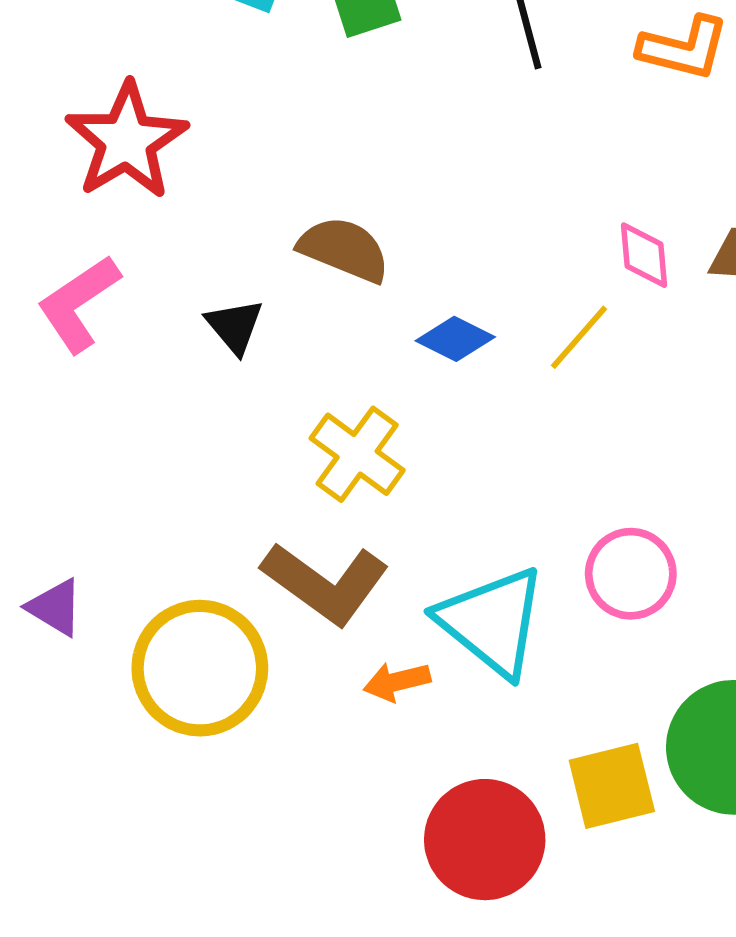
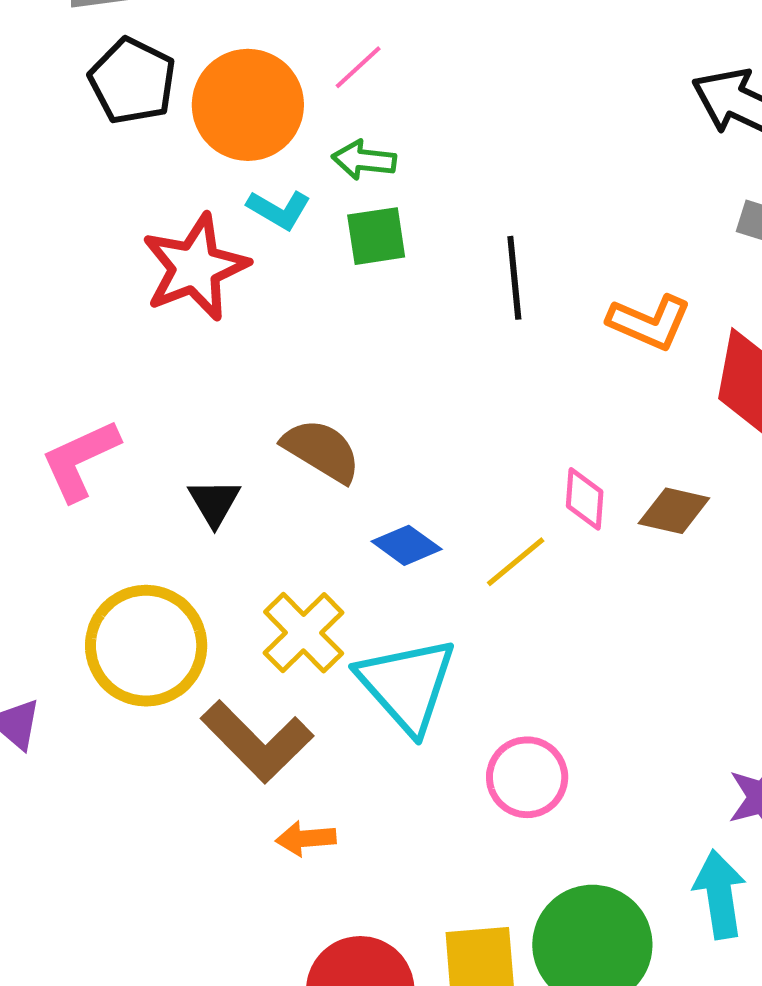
red star: (126, 141) -> (195, 267), moved
cyan triangle: (492, 622) -> (407, 685), moved
yellow circle: (200, 668) -> (146, 646), moved

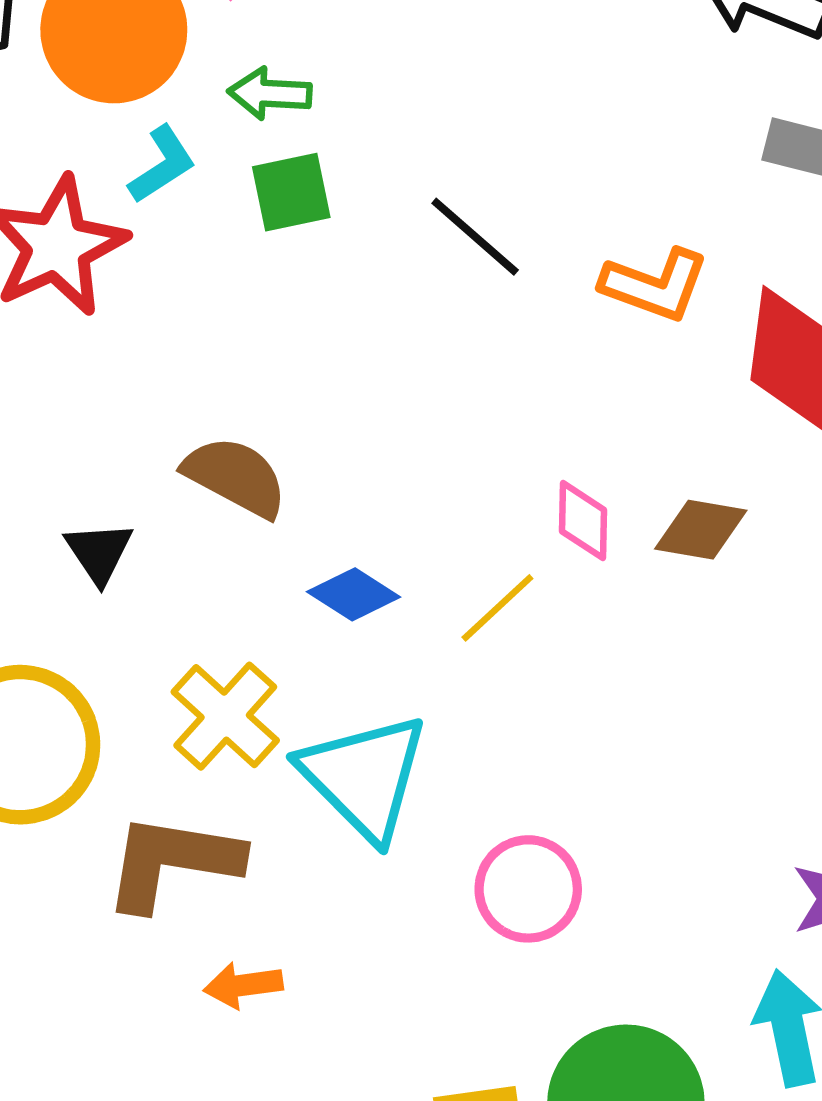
cyan L-shape: (279, 210) -> (162, 165), turned -60
black line: (514, 278) -> (475, 237), turned -40
brown L-shape: (257, 741) -> (172, 862), turned 147

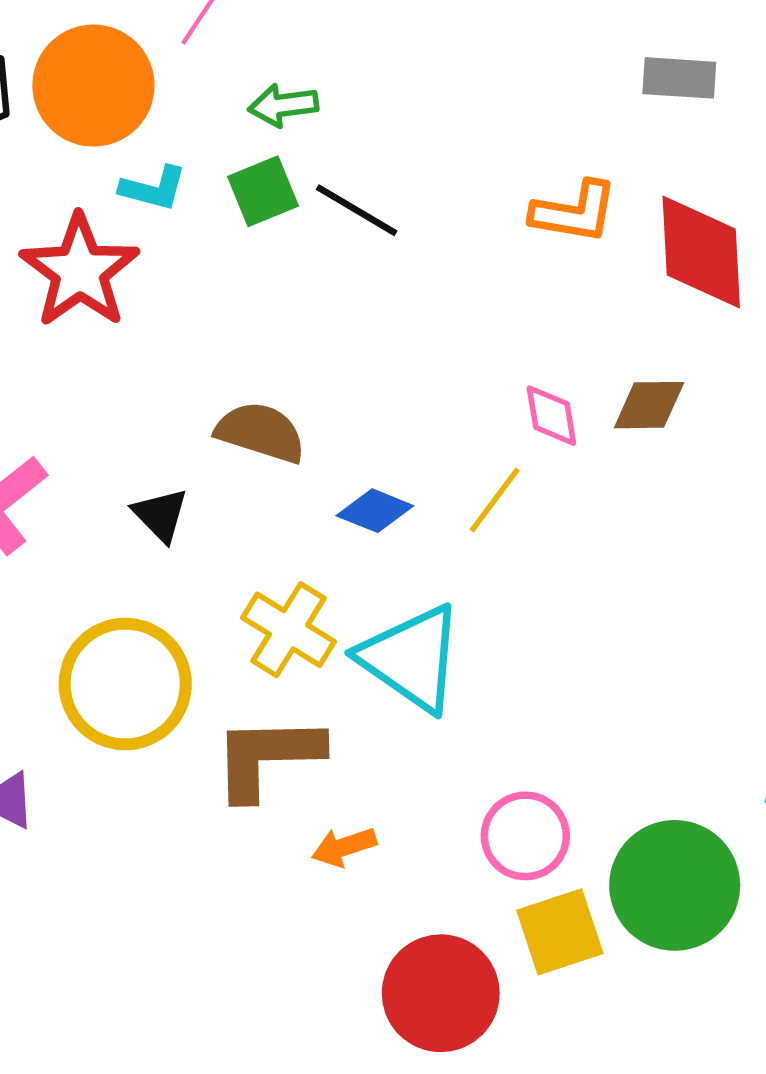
green arrow: (270, 93) -> (283, 105), moved
cyan L-shape: (162, 165) -> (153, 188), turned 58
black line: (475, 237) -> (357, 210), moved
pink circle: (528, 889) -> (525, 836), moved

